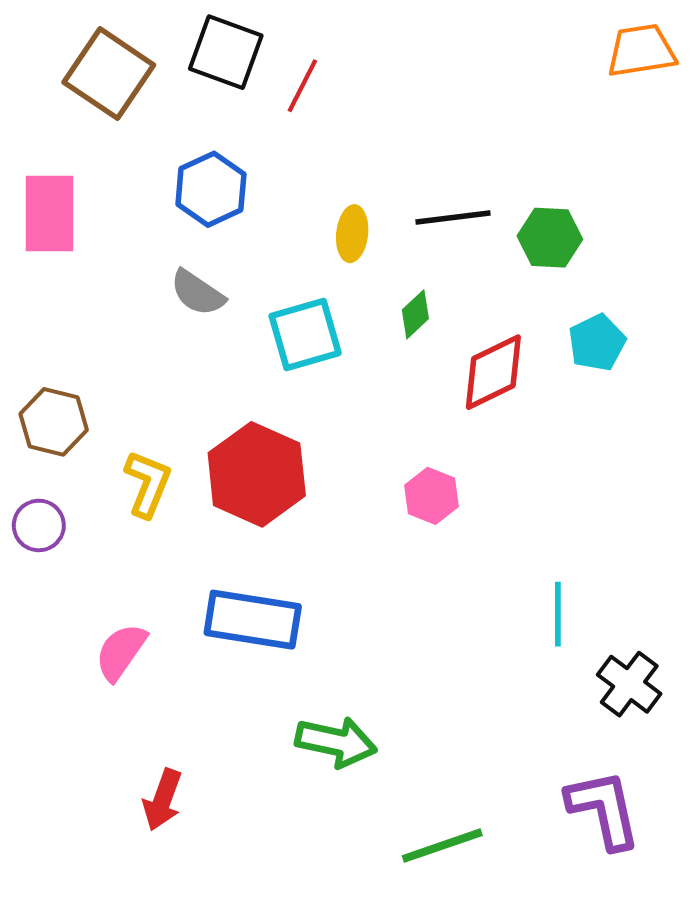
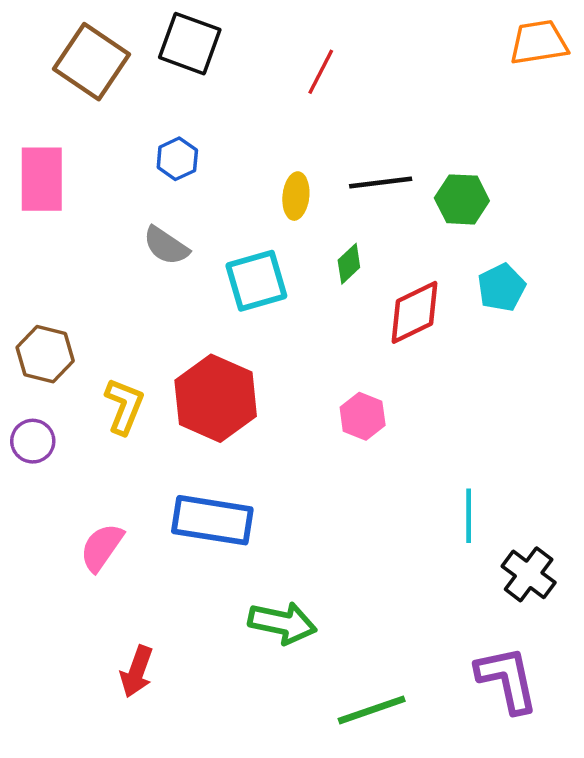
red line: (302, 86) -> (321, 72), moved
blue hexagon: (211, 189) -> (177, 159), size x0.7

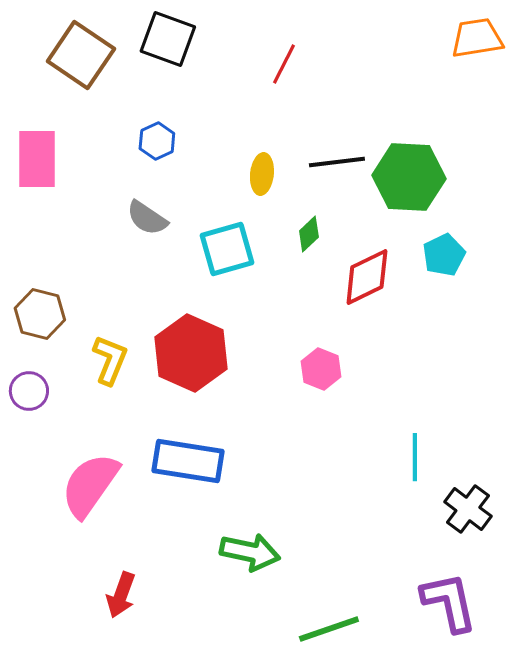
green hexagon: (462, 199) -> (409, 177), size x1.5
pink semicircle: (102, 547) -> (90, 485), size x1.5

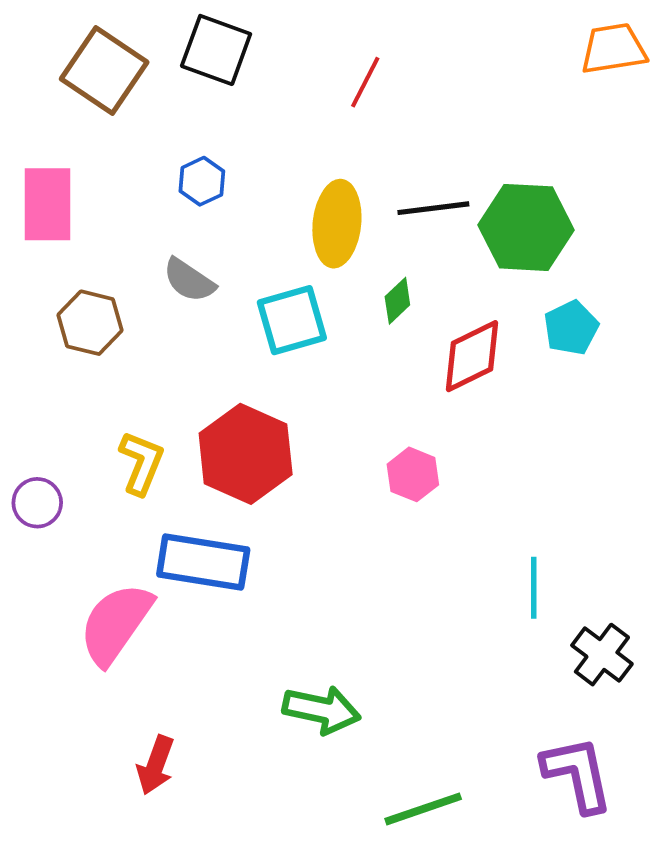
yellow ellipse: (262, 174) -> (337, 224), size x1.6
brown hexagon: (40, 314) -> (90, 323), moved
blue rectangle: (188, 461) -> (203, 562), moved

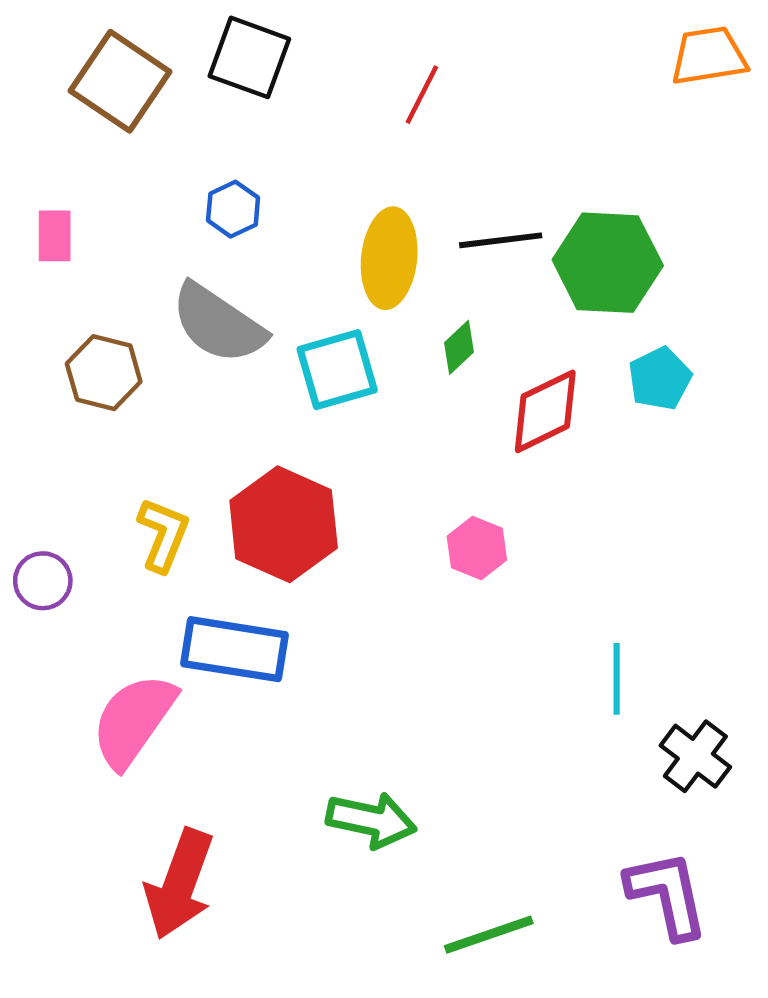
pink rectangle: (48, 204) -> (55, 236), size x0.6
gray semicircle: (189, 280) -> (218, 324), size x1.6
red arrow: (156, 765) -> (180, 884), size x1.6

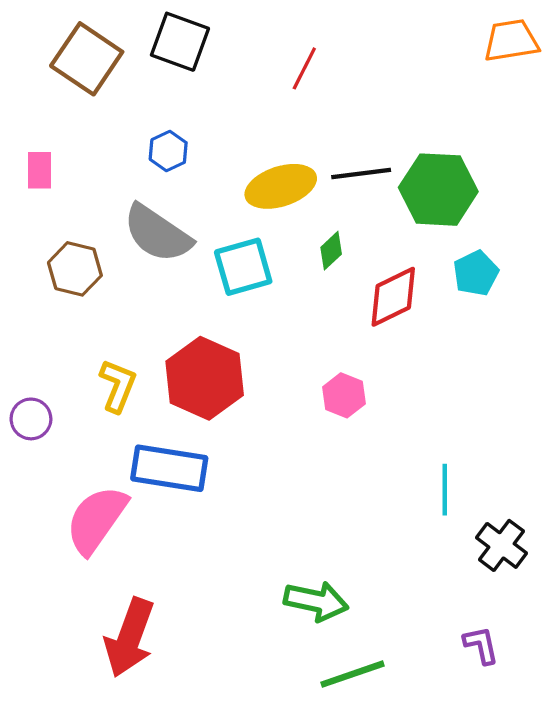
yellow ellipse: (389, 258) -> (281, 186), turned 66
green arrow: (371, 820) -> (316, 601), moved
purple L-shape: (667, 894) -> (481, 645), size x0.6

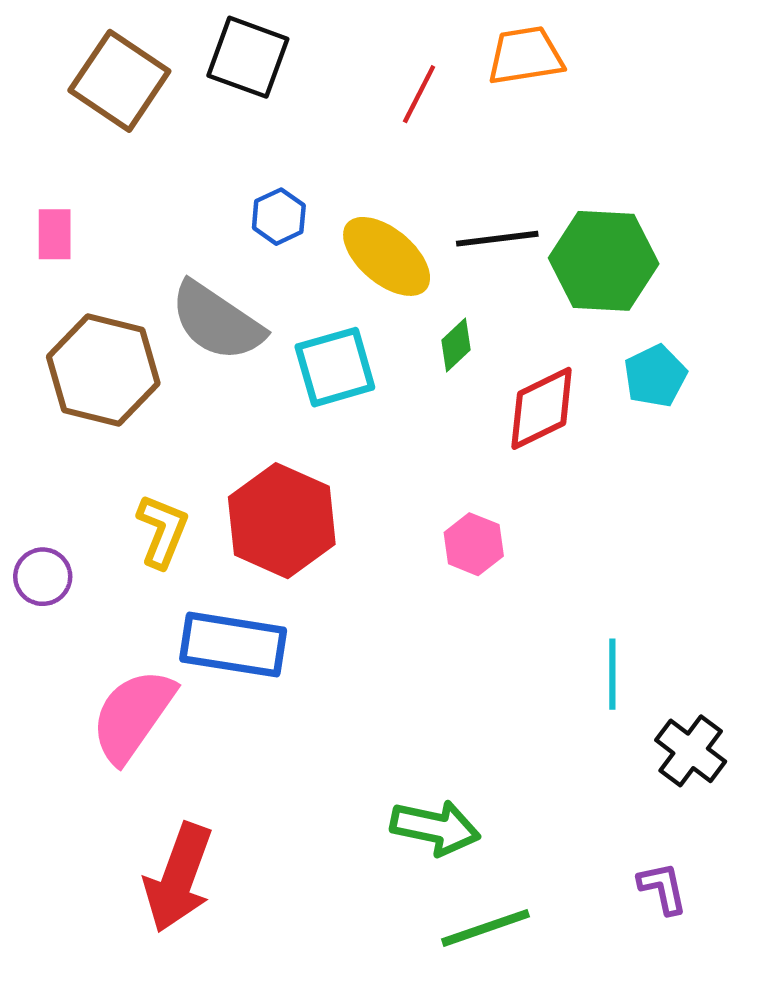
orange trapezoid: (511, 41) -> (525, 56), moved
blue hexagon: (168, 151) -> (279, 217), moved
yellow ellipse: (281, 186) -> (387, 256), turned 58
brown hexagon: (75, 269) -> (103, 370), size x1.5

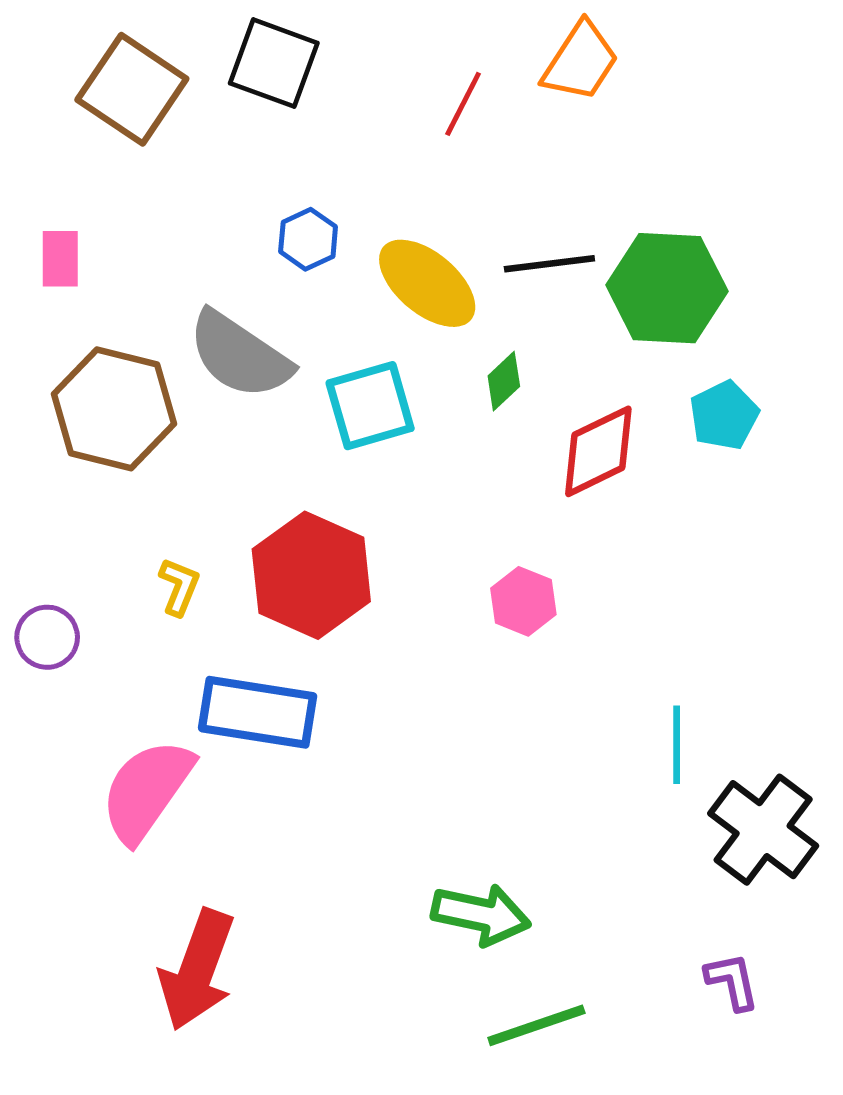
orange trapezoid: (525, 56) -> (580, 61), turned 132
yellow L-shape: (162, 531) -> (179, 587), size x0.7
black cross: (691, 751) -> (763, 830), size x1.4

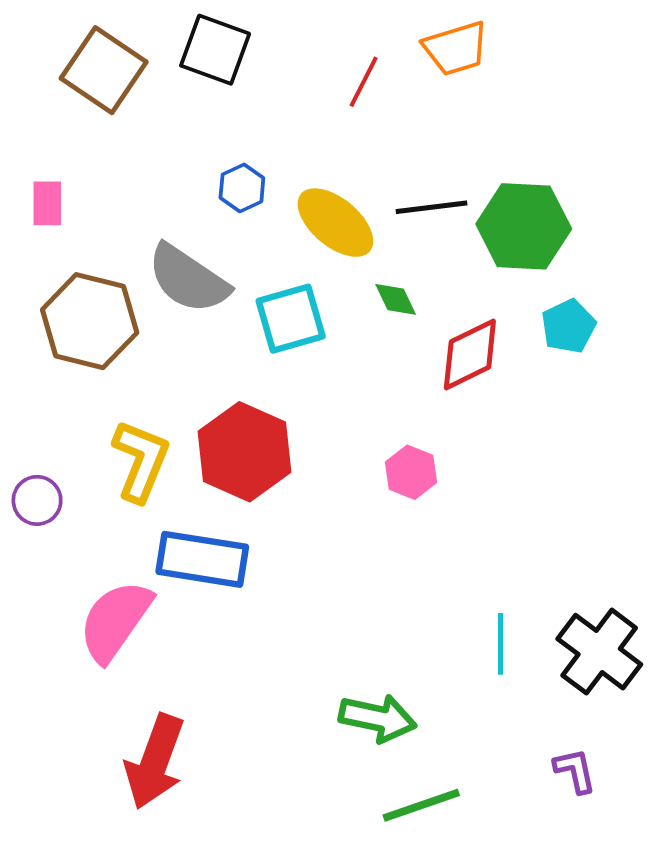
orange trapezoid: (580, 61) -> (456, 48), turned 40
green diamond: (504, 381) -> (396, 299), turned -72
yellow L-shape: (179, 587) -> (141, 461), size x1.8
cyan line: (677, 745) -> (501, 644), moved

